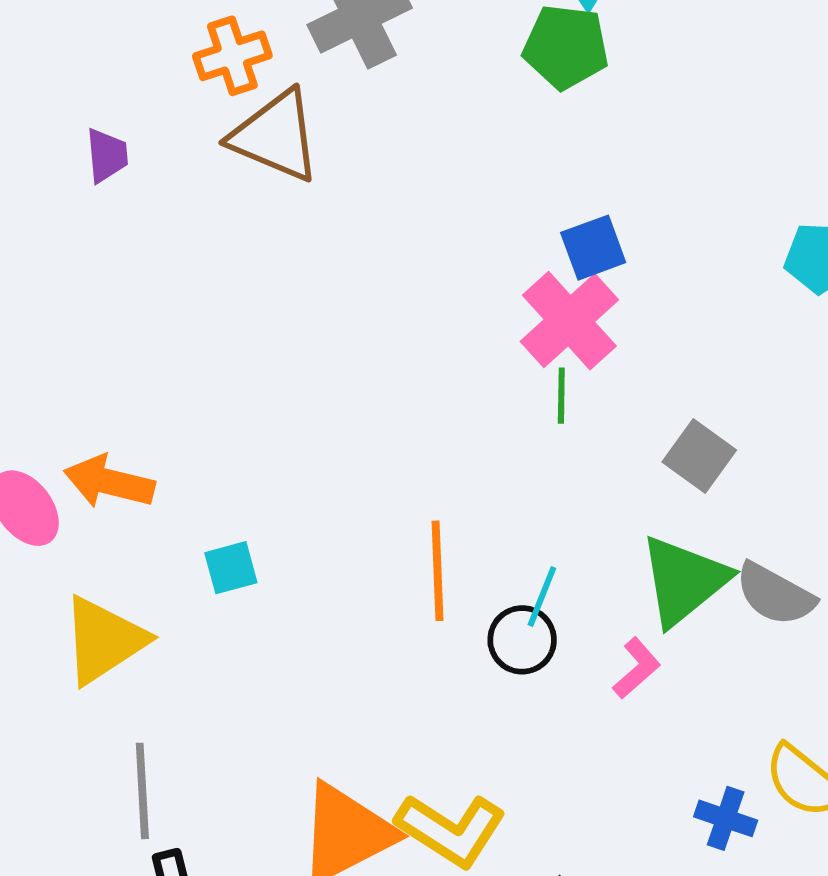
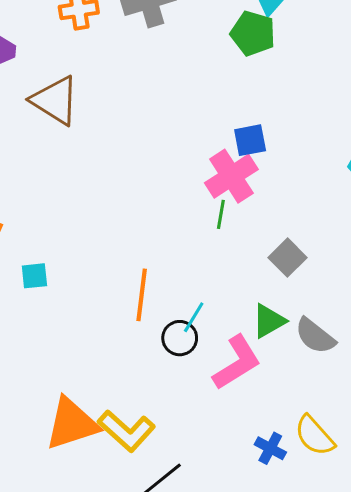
brown triangle: (276, 136) -> (55, 100), moved
green triangle: (684, 581) -> (269, 321), size x0.7
pink L-shape: (637, 668) -> (237, 363), size x1.8

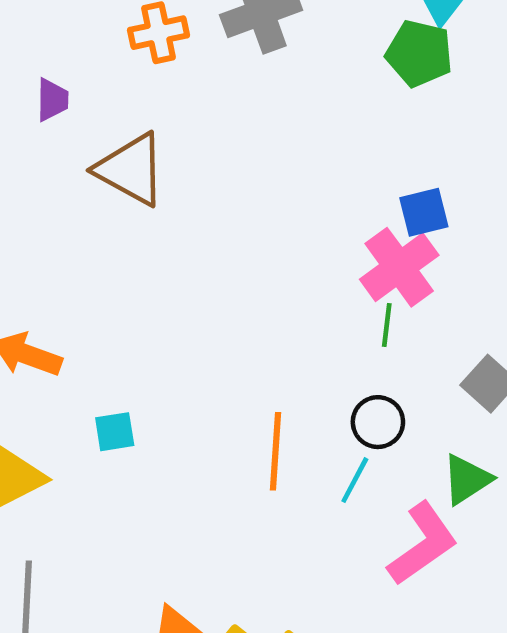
black circle: (180, 338) -> (378, 422), moved

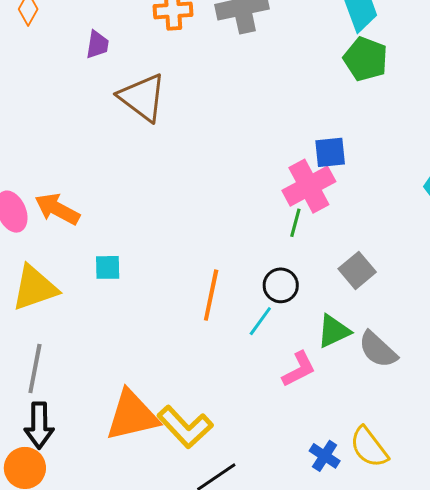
green pentagon: (419, 53) -> (366, 59), moved
pink L-shape: (423, 544) -> (299, 369), size x0.7

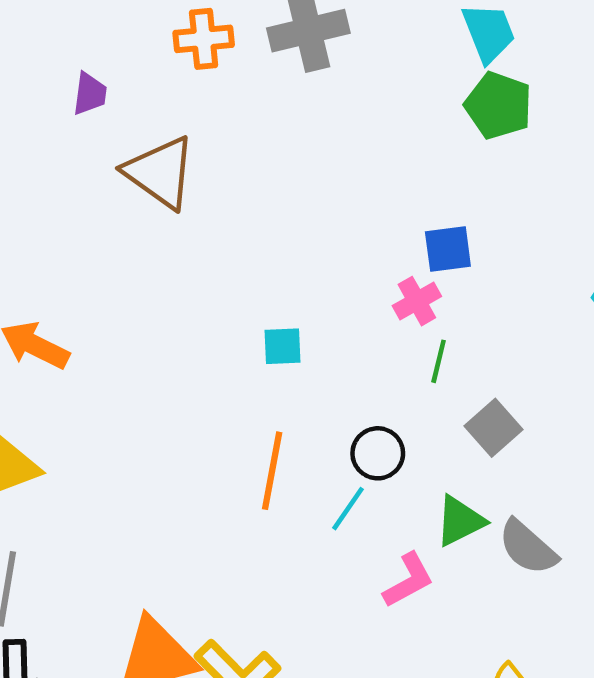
pink cross: (309, 186) -> (417, 301), size x0.6
green line: (295, 223) -> (439, 361), moved
cyan square: (108, 267) -> (283, 346), moved

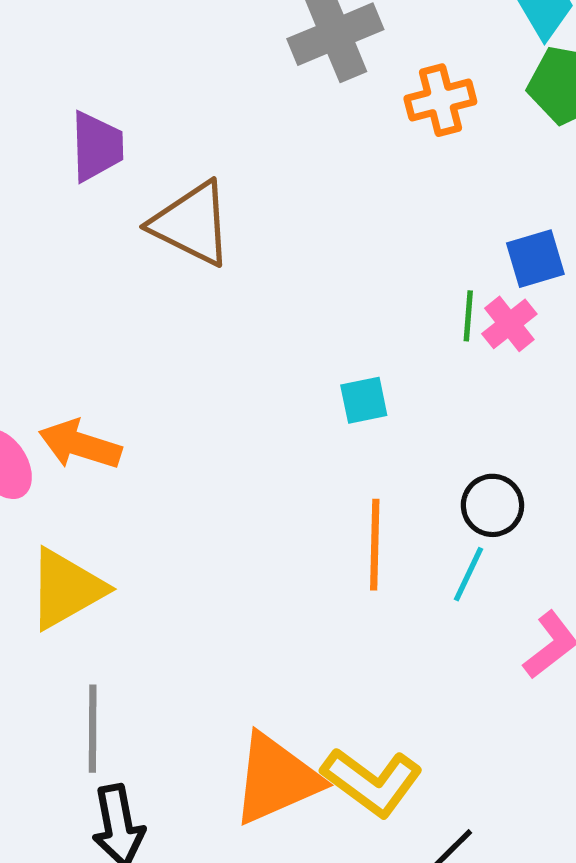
orange cross: (204, 39) -> (440, 100), moved
purple trapezoid: (90, 94) -> (97, 146), size x1.4
green line: (439, 361) -> (468, 316), moved

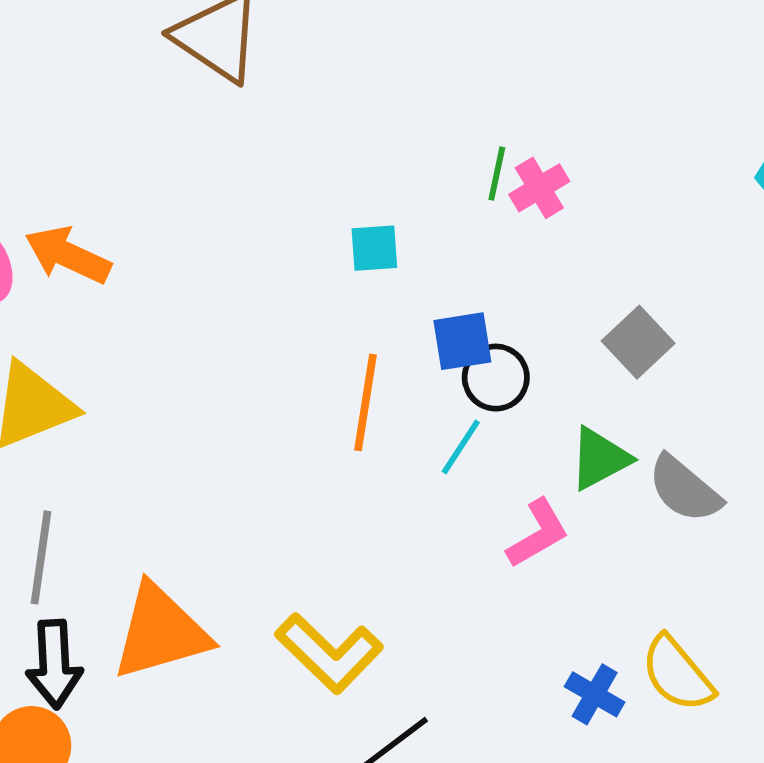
blue square: (535, 259) -> (462, 341), moved
orange triangle: (276, 779) -> (161, 632), moved

